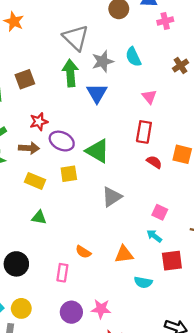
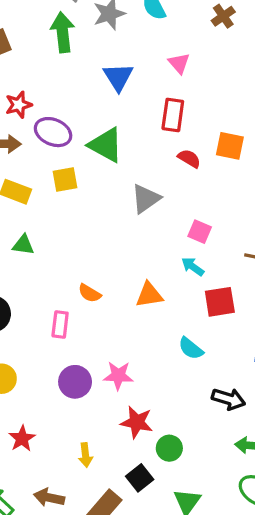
blue triangle: (97, 93) -> (118, 77), moved
gray triangle: (112, 197) -> (146, 199), moved
cyan semicircle: (143, 282) -> (191, 348), moved, turned 30

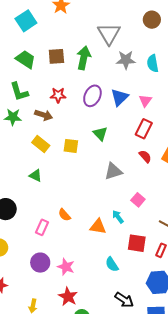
green arrow: (63, 32) -> (84, 58), moved
pink triangle: (179, 63) -> (145, 101), moved
purple ellipse: (53, 132) -> (92, 96), moved, turned 75
green triangle: (106, 145) -> (100, 134), size x0.7
cyan arrow: (193, 267) -> (118, 217), moved

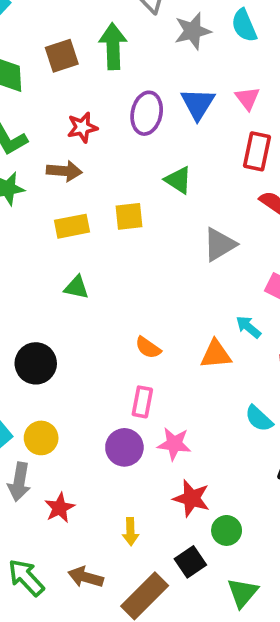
yellow rectangle: (41, 144) -> (72, 226), turned -36
pink rectangle: (42, 227) -> (142, 402), moved

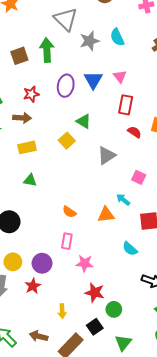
yellow square: (129, 216) -> (67, 141), moved, turned -35
purple circle: (124, 447) -> (42, 263), moved
red star: (60, 508) -> (33, 286), moved

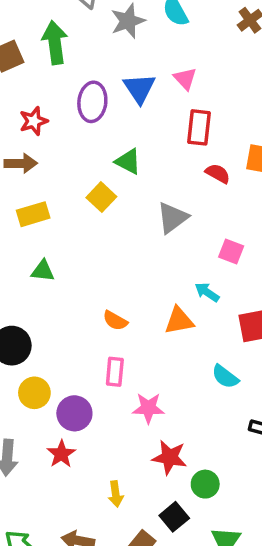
yellow circle: (13, 262) -> (34, 393), moved

